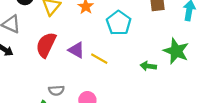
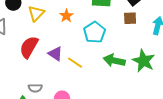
green arrow: (148, 66) -> (114, 60), moved, size x1.5

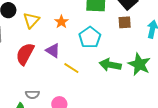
purple triangle: (55, 54) -> (53, 51), moved

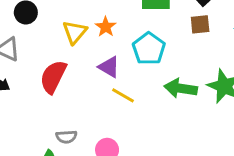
yellow triangle: (31, 20) -> (75, 32), moved
purple triangle: (53, 51) -> (109, 67), moved

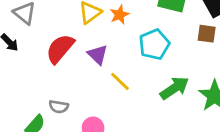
purple triangle: (109, 67) -> (98, 55), moved
green arrow: (181, 88) -> (174, 88), turned 124

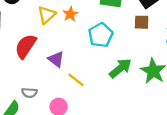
purple triangle: (98, 55) -> (56, 59), moved
yellow line: (120, 81) -> (76, 80), moved

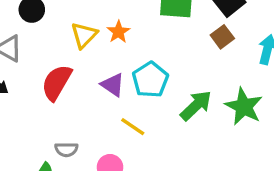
brown square: (142, 22) -> (222, 37), turned -35
cyan pentagon: (101, 35) -> (150, 80), moved
purple triangle: (56, 59) -> (113, 85), moved

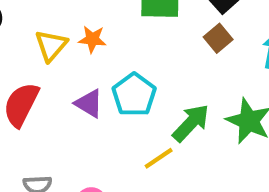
orange star: (118, 32) -> (92, 39), turned -30
yellow line: (133, 127) -> (159, 158), moved, turned -65

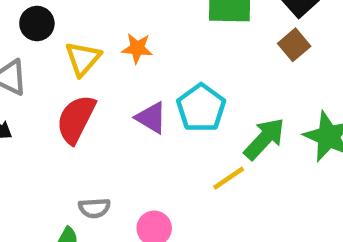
orange star: (92, 39) -> (137, 48), moved
yellow triangle: (51, 45) -> (83, 58), moved

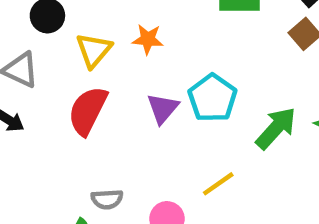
purple triangle: (151, 118) -> (163, 108), turned 40
yellow line: (229, 178) -> (218, 184), moved

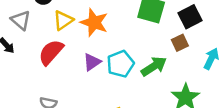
orange star: (148, 39) -> (94, 22), size x1.6
green arrow: (276, 128) -> (154, 66), moved

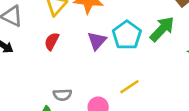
red semicircle: (51, 52) -> (52, 41), size x0.6

